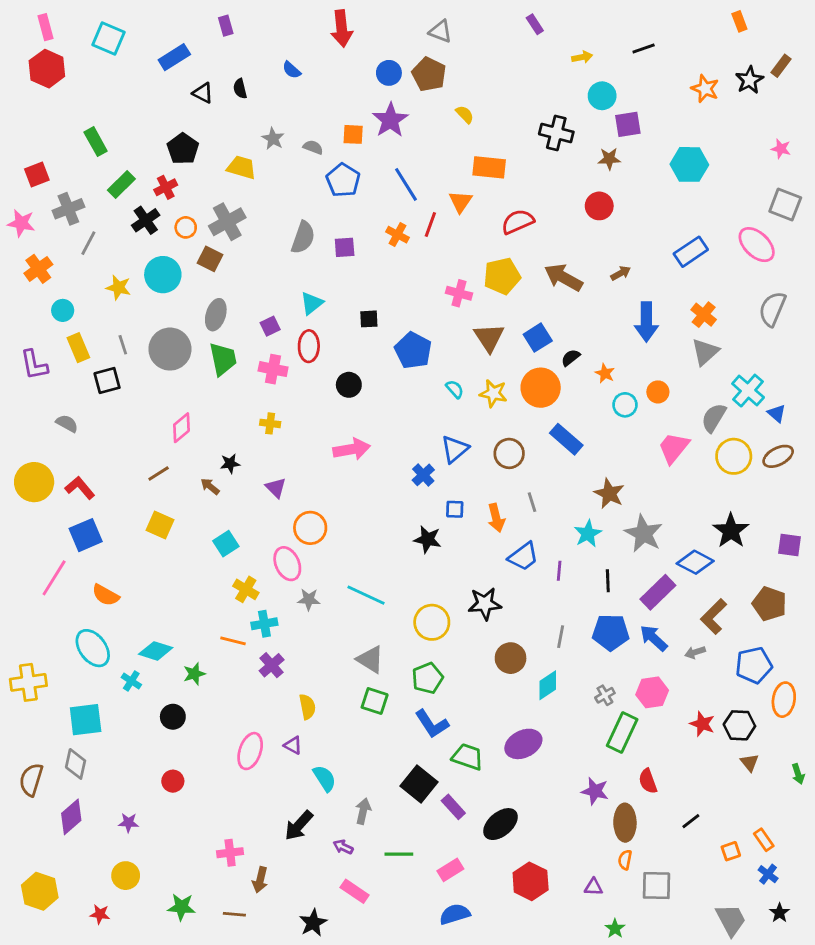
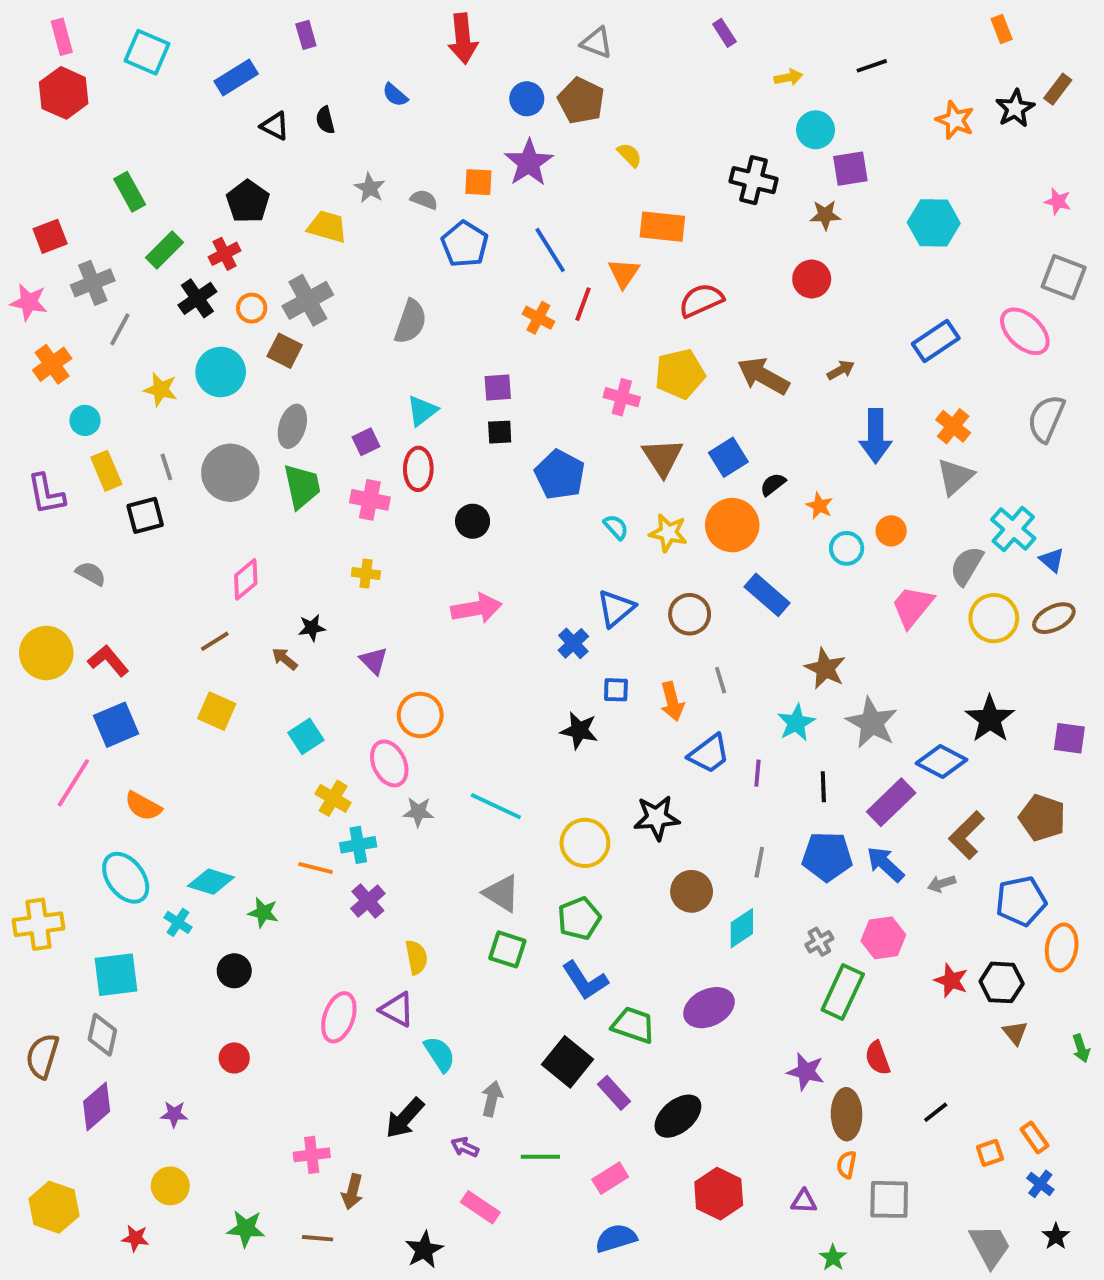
purple square: (345, 247) -> (498, 388), moved
green star: (194, 674) -> (263, 913), turned 30
purple triangle: (293, 745) -> (397, 1010), size x1.4

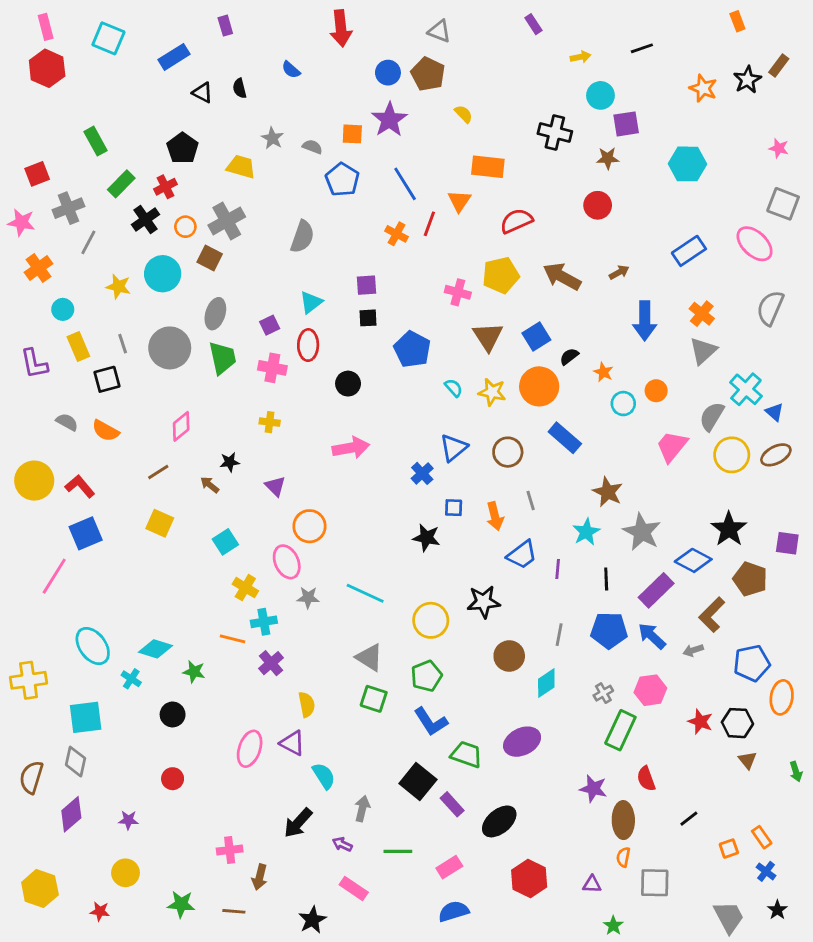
orange semicircle: (143, 806) -> (106, 431), moved
brown pentagon: (1042, 818) -> (750, 579), moved

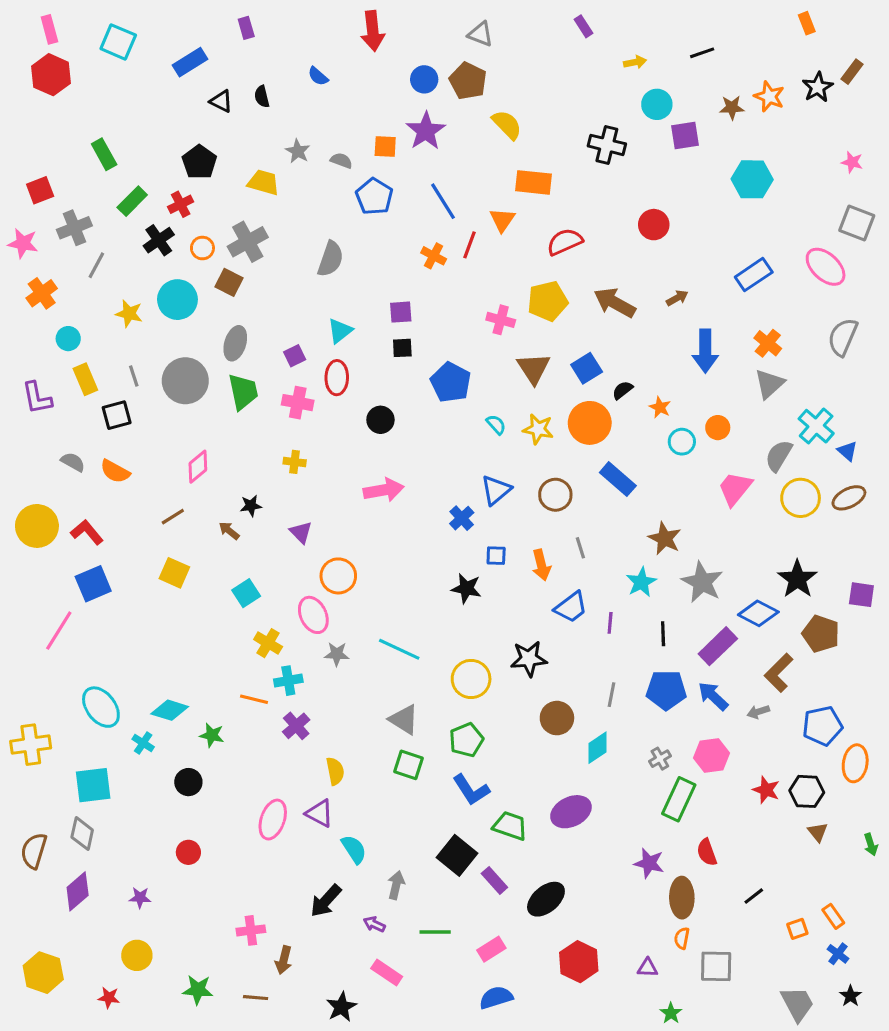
yellow semicircle: (464, 114) -> (507, 125), size x1.5
brown star: (608, 158) -> (732, 107), moved

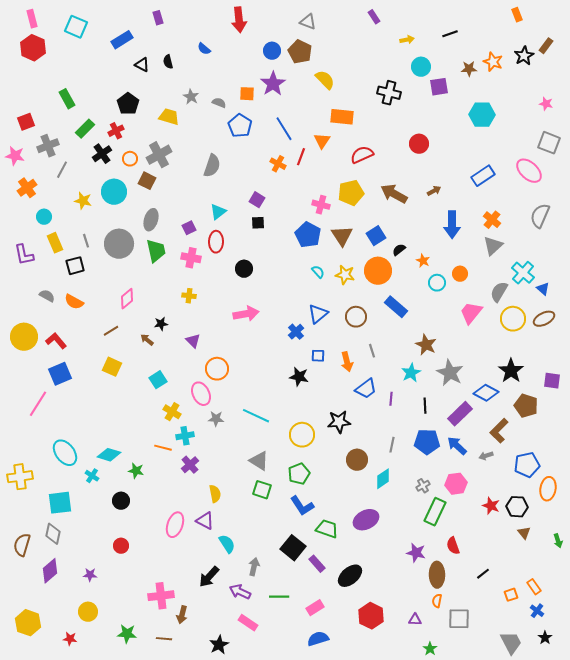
purple square: (401, 312) -> (257, 200), turned 35
blue pentagon: (451, 382) -> (308, 235), moved
purple arrow: (374, 924) -> (240, 592), size x1.5
pink cross: (251, 930) -> (161, 596), size x1.4

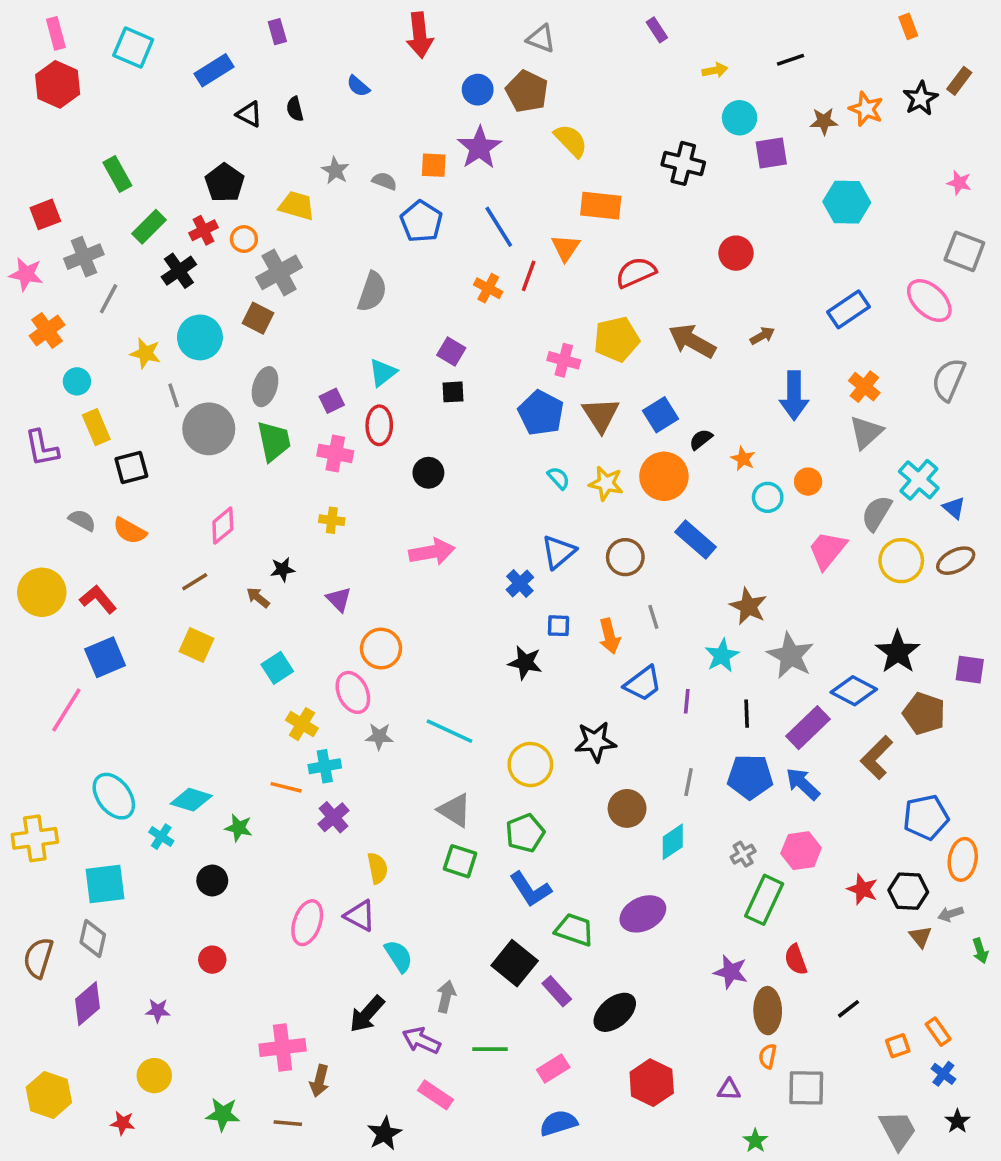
orange circle: (130, 159) -> (244, 239), moved
gray line: (86, 241) -> (174, 395), moved
gray arrow: (486, 456) -> (950, 914), moved

